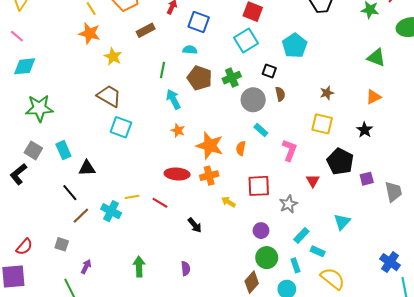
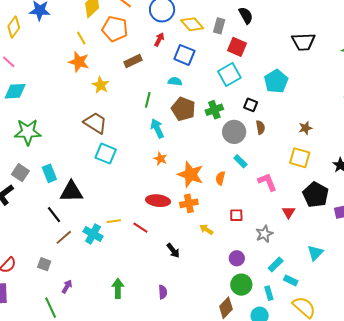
pink L-shape: (289, 150) -> (267, 182), turned -45
black triangle: (87, 168) -> (71, 192), size x1.4
red square: (259, 186) -> (236, 215), size x0.6

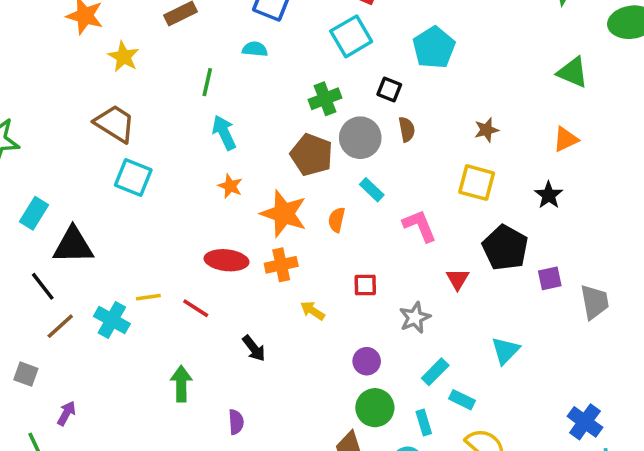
brown pentagon: (183, 109) -> (312, 155), moved
cyan rectangle: (49, 173) -> (34, 213), turned 54
green arrow: (118, 288) -> (181, 384), moved

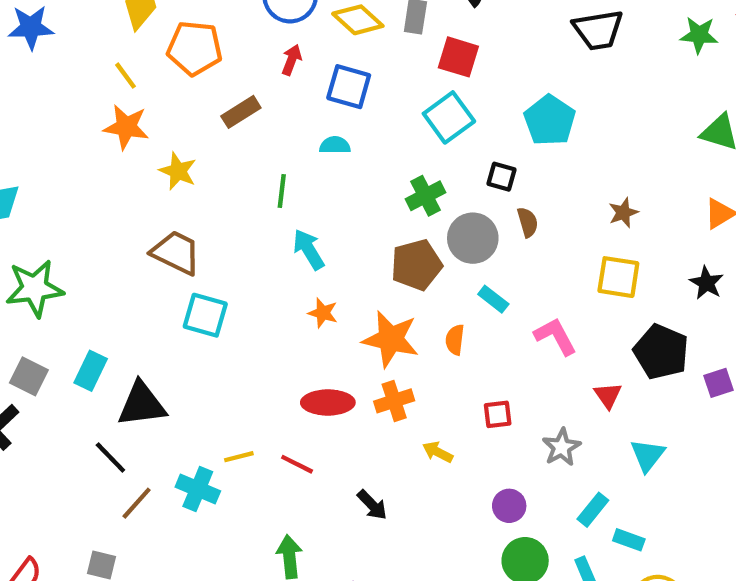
brown pentagon: (312, 155) -> (416, 265), turned -30
cyan triangle: (505, 351) -> (648, 455), moved

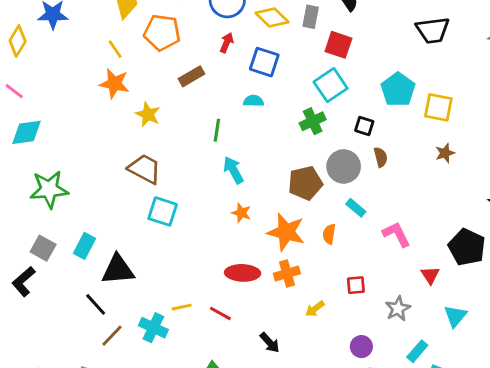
green cross: (425, 196) -> (313, 121), moved
yellow square: (618, 277) -> (438, 107), moved
yellow arrow: (438, 452) -> (315, 309), turned -66

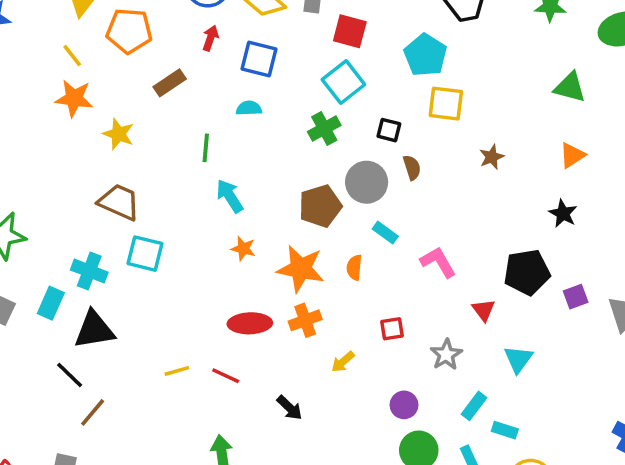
cyan pentagon: (398, 90) -> (425, 55), moved
yellow square: (438, 107) -> (446, 104), moved
black pentagon: (467, 247) -> (527, 272), turned -30
cyan cross: (153, 328) -> (89, 271), moved

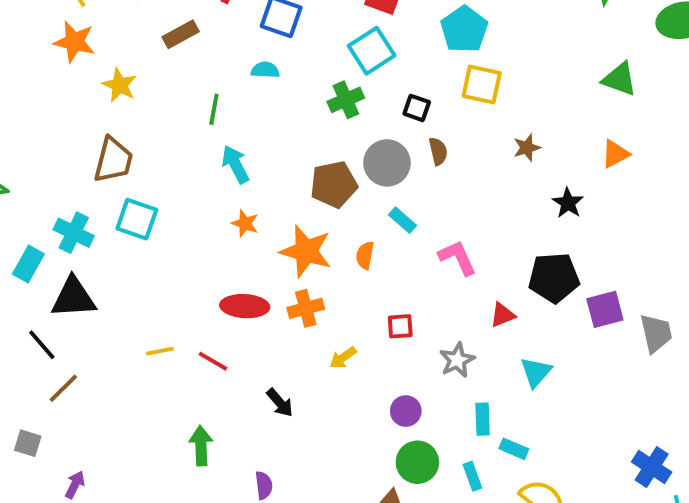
brown trapezoid: (119, 202) -> (113, 160), turned 75
black star: (563, 213) -> (568, 203), moved
purple square: (576, 297) -> (605, 309), size x1.4
red triangle: (484, 310) -> (503, 315), turned 40
cyan rectangle: (474, 406) -> (483, 419), turned -44

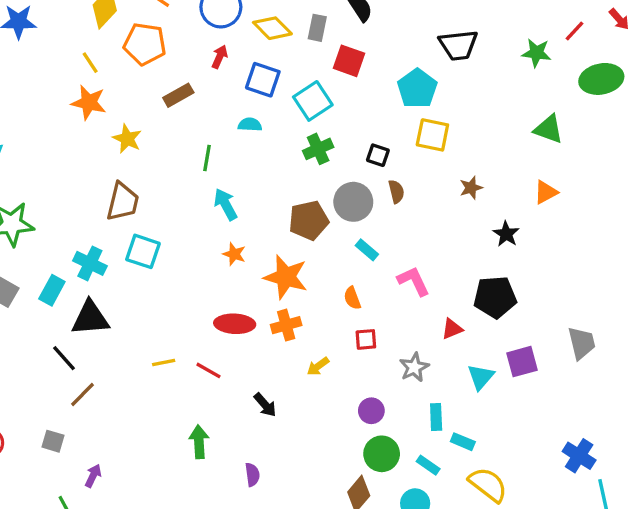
cyan square: (372, 51) -> (313, 101), moved
orange semicircle: (365, 255) -> (352, 298), moved, turned -30
purple square: (605, 309) -> (522, 362), moved
cyan rectangle: (472, 476) -> (428, 465), turned -35

